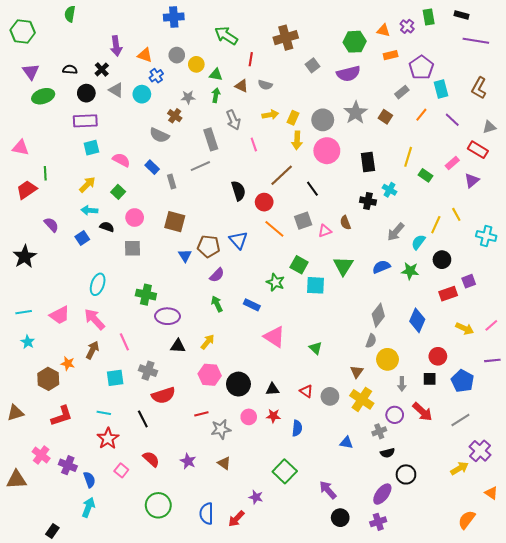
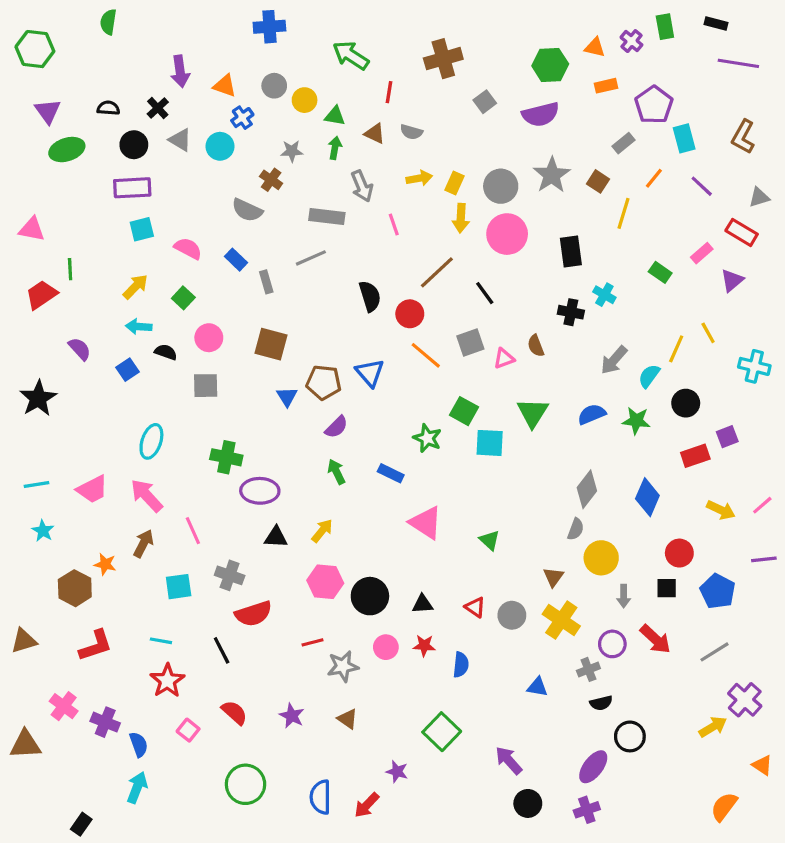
gray rectangle: (211, 139) -> (327, 216), turned -65
yellow line: (408, 157) -> (624, 213), moved

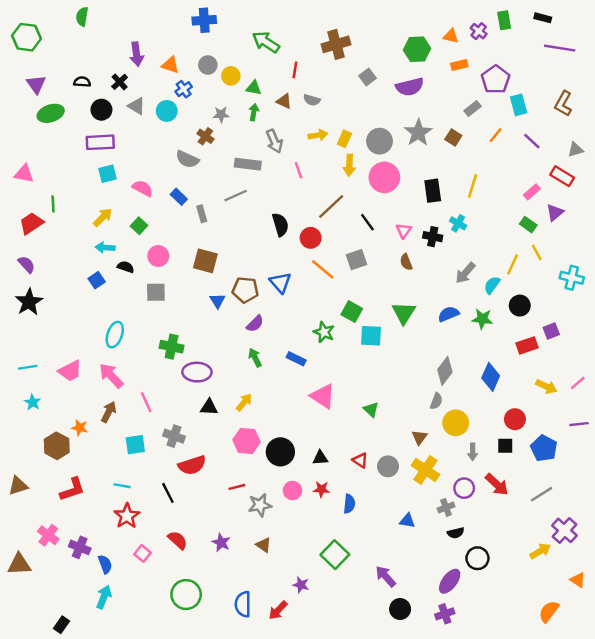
yellow line: (624, 213) -> (473, 186), moved
green rectangle: (660, 272) -> (528, 225), moved
purple semicircle: (80, 349) -> (26, 264), moved
pink triangle: (504, 358) -> (404, 231), moved, turned -35

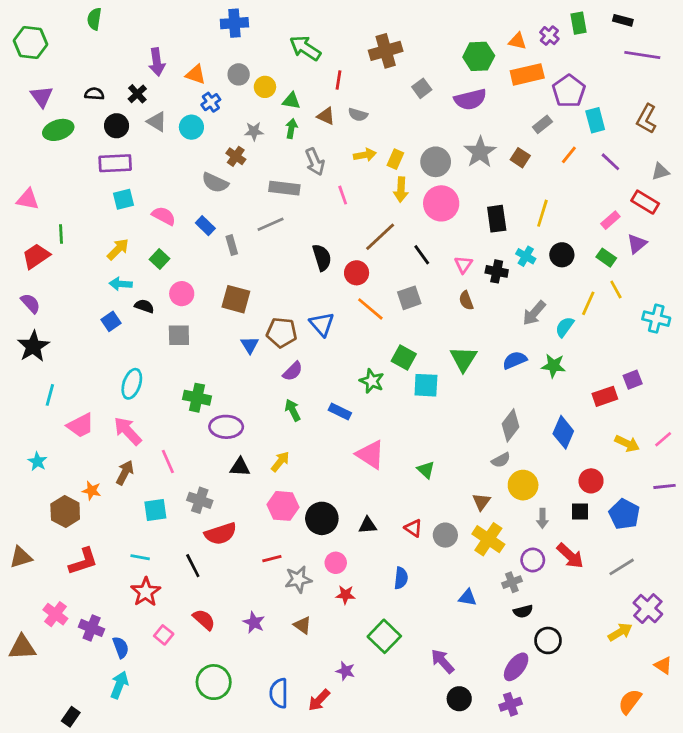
orange rectangle: (459, 65) -> (527, 74), size x1.6
black circle: (520, 306) -> (562, 255), moved
cyan line: (28, 367) -> (50, 395), moved, turned -66
gray semicircle: (436, 401) -> (501, 460), turned 42
red star: (321, 489) -> (345, 595), moved

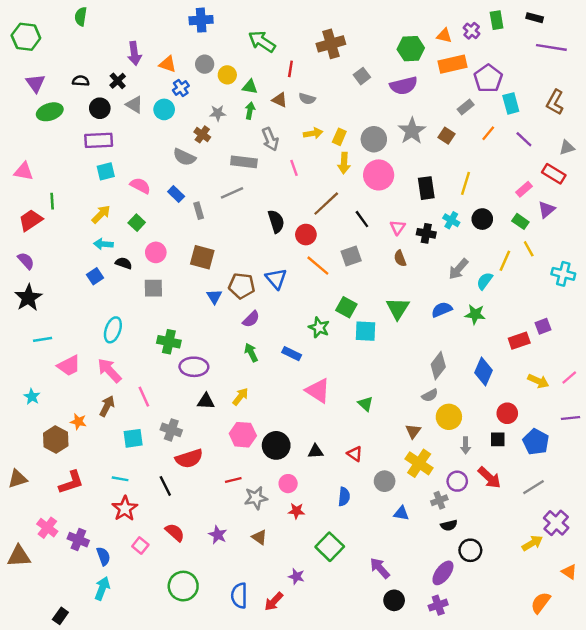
cyan line: (50, 395) -> (43, 339), turned 66
gray circle: (445, 535) -> (385, 481), moved

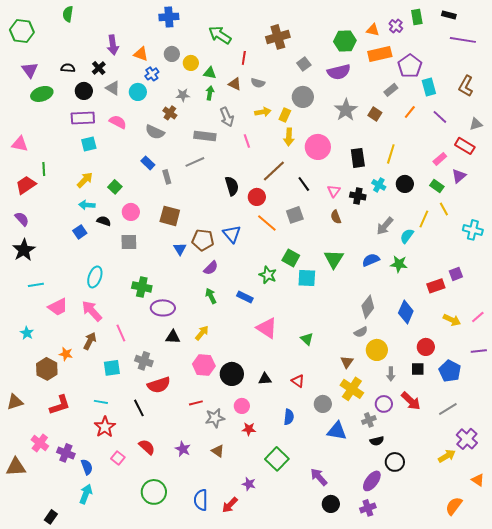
gray circle: (374, 139) -> (303, 97), moved
pink semicircle: (140, 186) -> (118, 122), moved
blue triangle: (401, 513) -> (337, 431), size x1.5

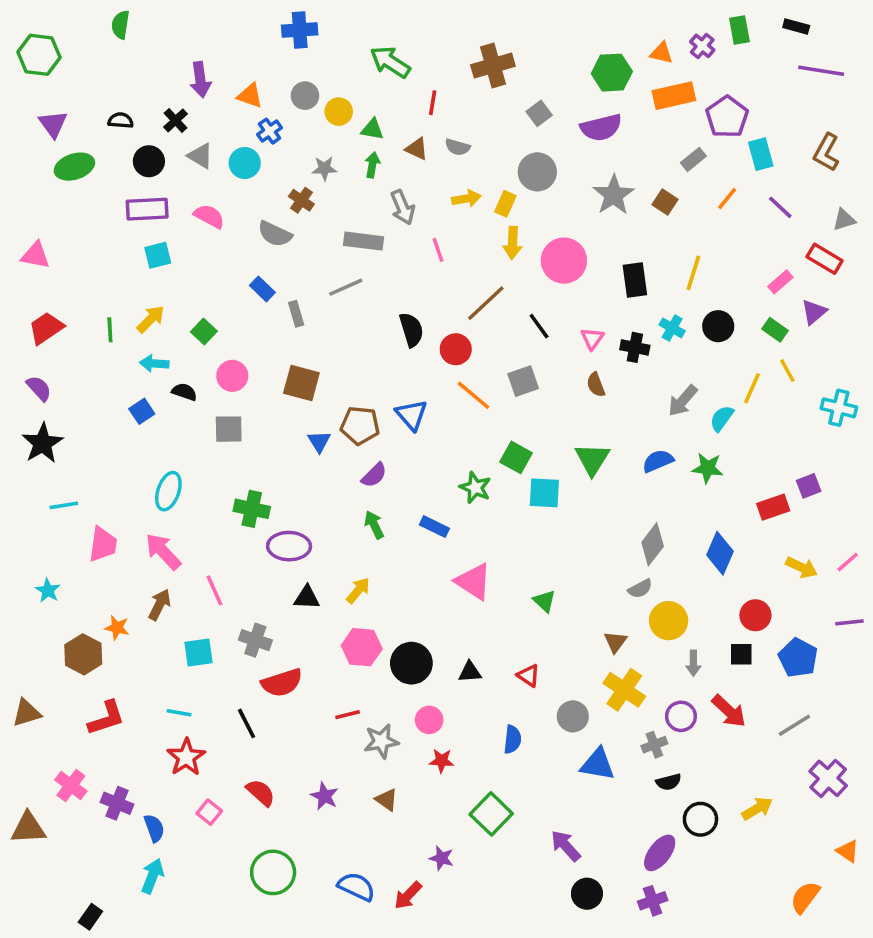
green line: (44, 169) -> (110, 330), moved
pink trapezoid: (58, 307) -> (103, 544), turned -55
yellow arrow: (447, 456) -> (757, 809), moved
blue semicircle: (201, 500) -> (356, 887), turned 115

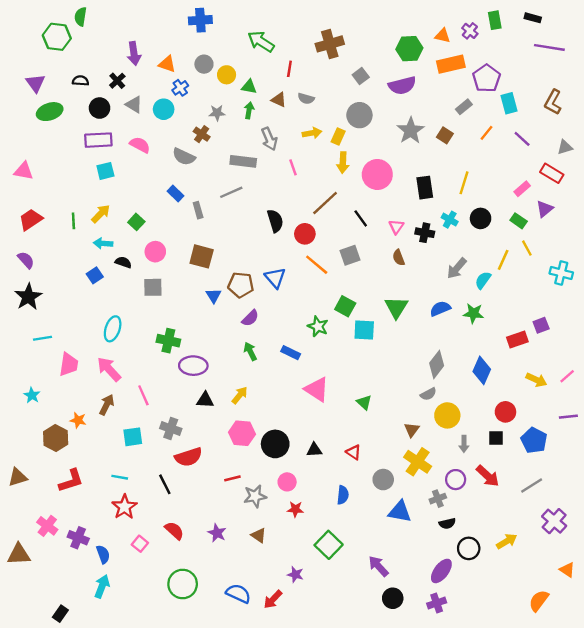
green hexagon: (39, 55) -> (57, 37), moved

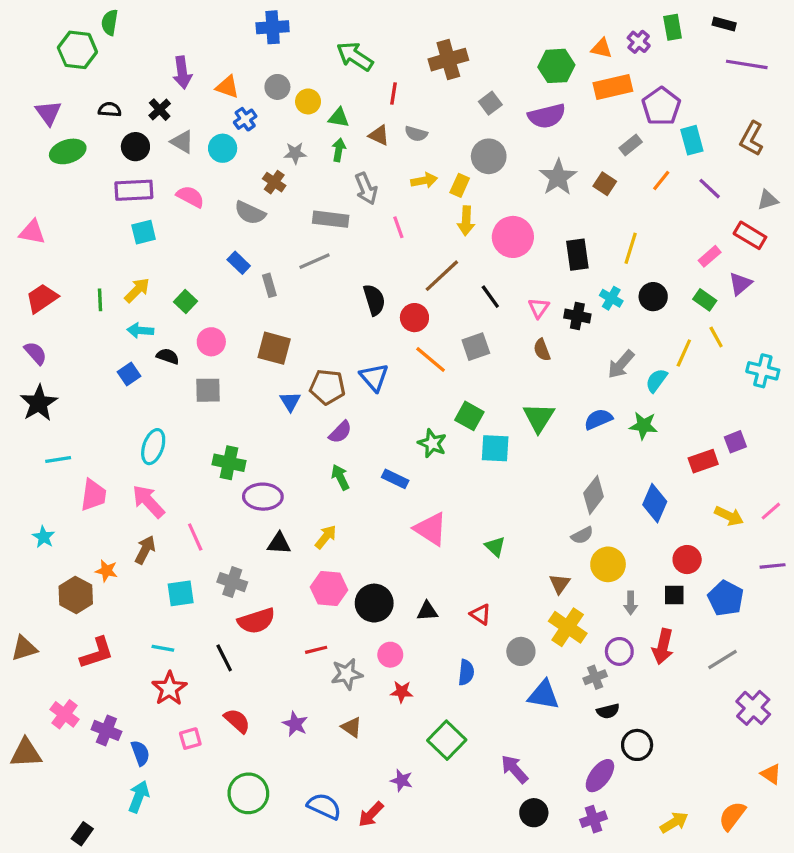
red arrow: (488, 476) -> (663, 647), turned 60
yellow arrow: (507, 541) -> (674, 822), moved
pink square: (140, 544) -> (190, 739), turned 35

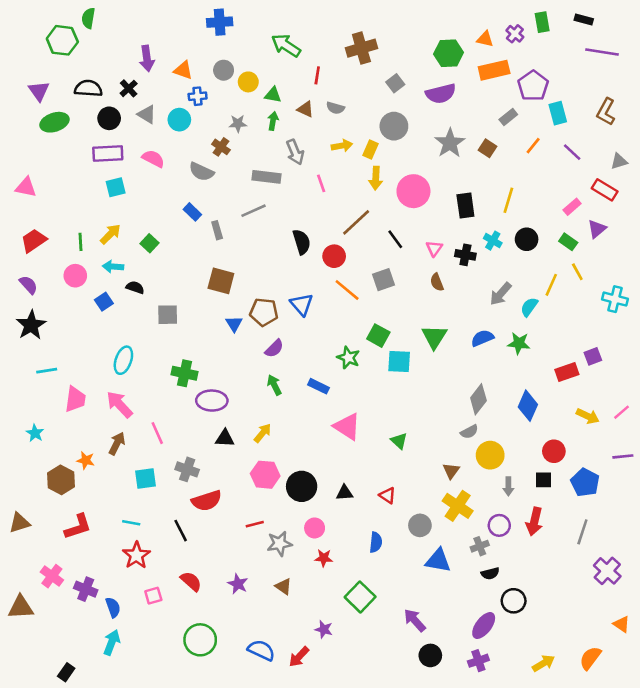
black semicircle: (110, 110) -> (88, 88), size x1.5
blue cross: (245, 119) -> (198, 96), turned 30
pink circle: (211, 342) -> (75, 276), moved
gray line: (723, 660) -> (582, 532), turned -40

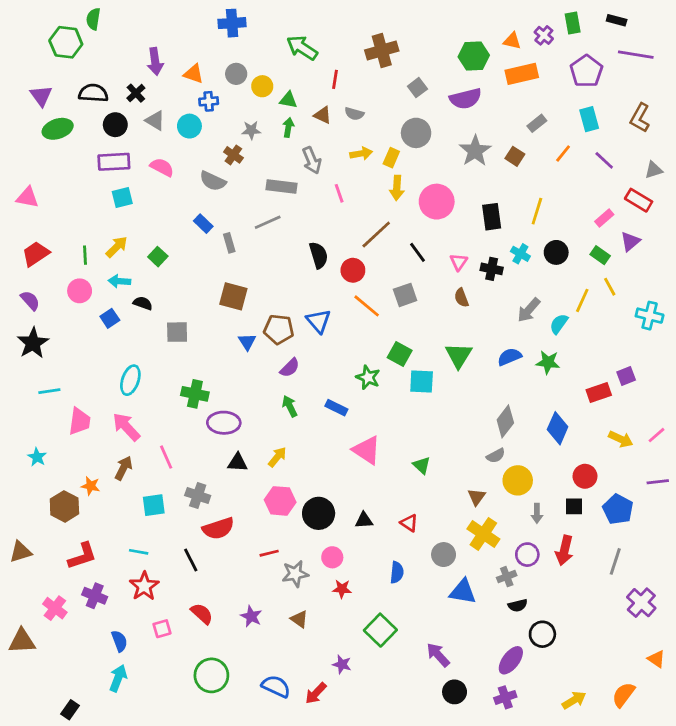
purple pentagon: (533, 86) -> (586, 71), moved
purple cross: (86, 589) -> (95, 596), moved

